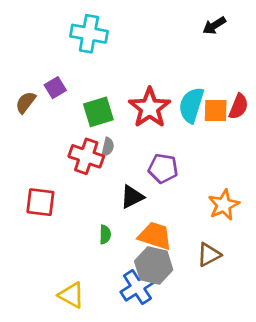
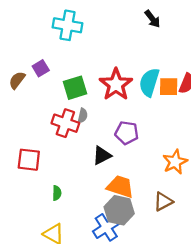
black arrow: (214, 26) -> (152, 19), moved, turned -96
green semicircle: (105, 234) -> (57, 193), moved

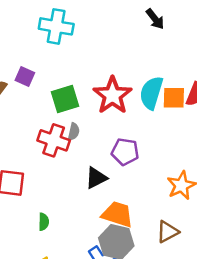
purple square: (41, 68) -> (25, 77), turned -35

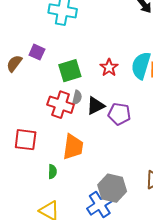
red star: (112, 95) -> (109, 68), size x0.6
black triangle: (96, 178) -> (96, 106), moved
orange trapezoid: (118, 214) -> (73, 147), moved, turned 80

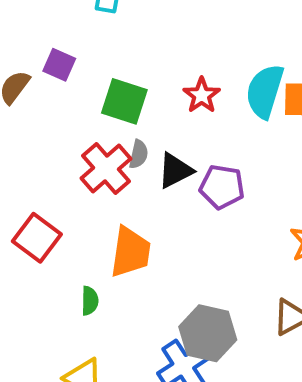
green square: (70, 71) -> (124, 101), turned 35
red cross: (61, 105) -> (106, 169), turned 30
red square: (26, 140) -> (37, 238), turned 30

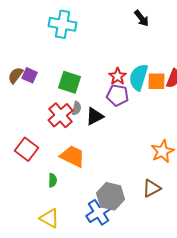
purple square: (59, 65) -> (30, 75), moved
red star: (202, 95) -> (118, 76), moved
purple pentagon: (222, 187) -> (118, 95), moved
orange trapezoid: (130, 252) -> (73, 156), turned -72

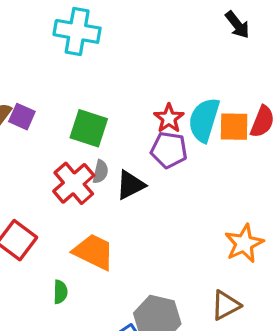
black arrow: (142, 18) -> (237, 25), moved

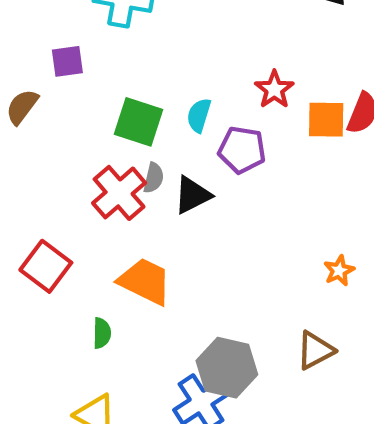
purple square: (22, 117) -> (67, 61), moved, turned -32
red star: (169, 118) -> (274, 89), moved
cyan semicircle: (204, 120) -> (199, 115), moved, size x0.6
orange star: (244, 243) -> (339, 271), size x0.6

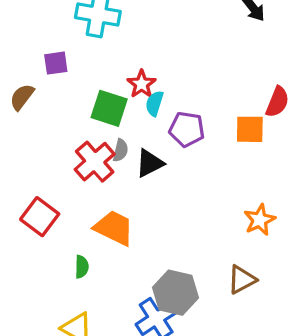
red star: (274, 89) -> (142, 84), moved
orange square: (326, 120) -> (250, 129), moved
orange star: (339, 271) -> (260, 220), size x1.4

